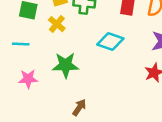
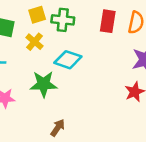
cyan diamond: (110, 41) -> (68, 60), moved

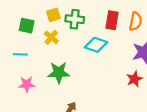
cyan diamond: (68, 60) -> (96, 45), moved

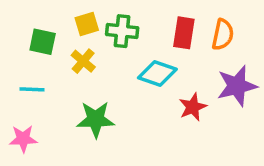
red star: (134, 79) -> (193, 107), moved
pink star: (27, 84) -> (23, 139), moved

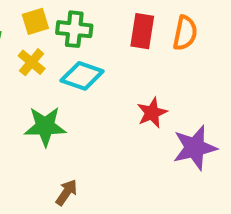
cyan diamond: (157, 73) -> (82, 76), moved
purple star: (237, 86) -> (195, 148), moved

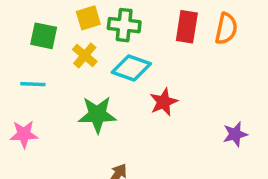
red star: (152, 113) -> (164, 102), moved
purple star: (195, 148) -> (235, 134), size x0.6

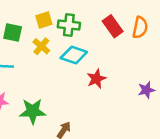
red rectangle: (187, 27) -> (113, 26), turned -45
green star: (97, 115) -> (33, 111), moved
purple star: (235, 134) -> (146, 90), moved

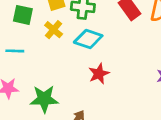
red star: (96, 79) -> (99, 74), moved

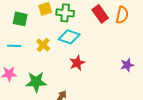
yellow cross: (54, 30) -> (43, 45), moved

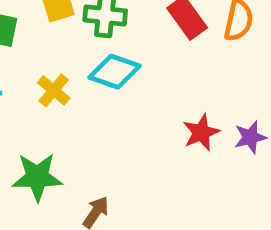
red star: (77, 63) -> (201, 133), moved

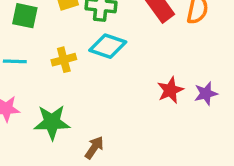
yellow cross: (54, 90) -> (64, 60), turned 35

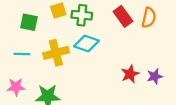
yellow cross: (64, 60) -> (56, 53), size x1.5

